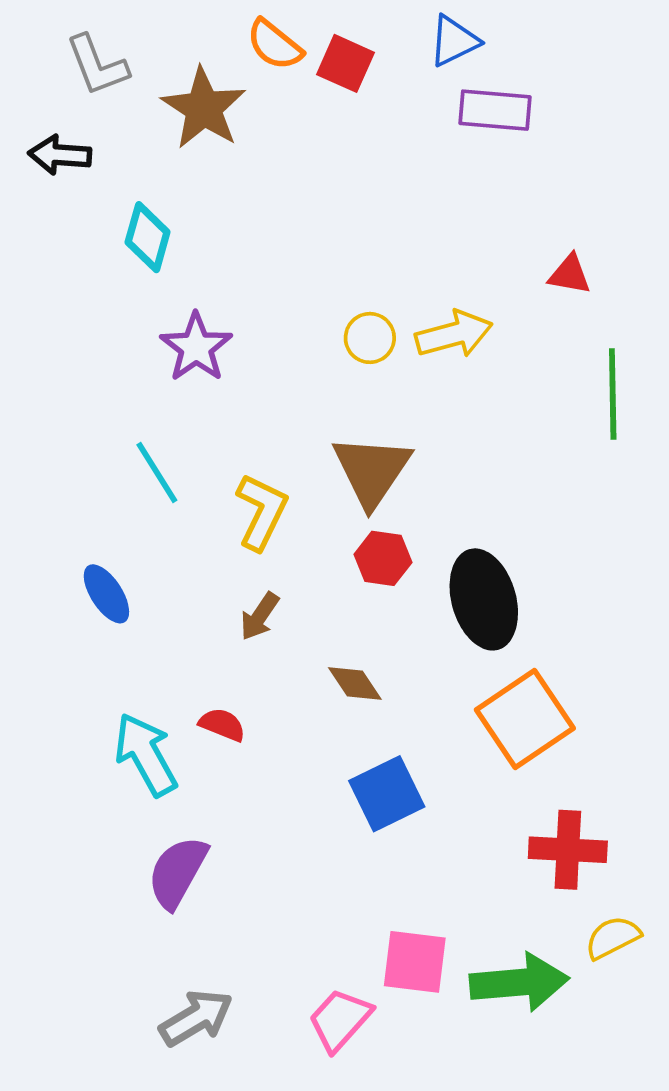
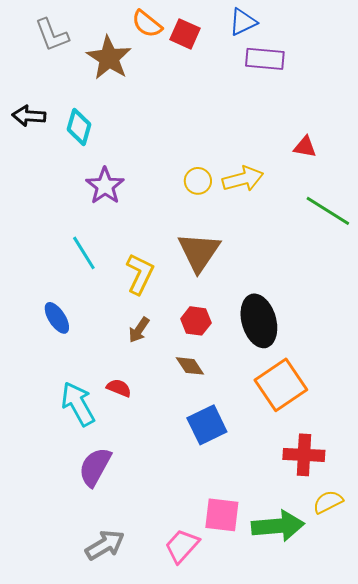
black arrow: (60, 155) -> (29, 116), moved
green line: (613, 394) -> (328, 211), turned -57
red hexagon: (383, 558) -> (196, 321), moved

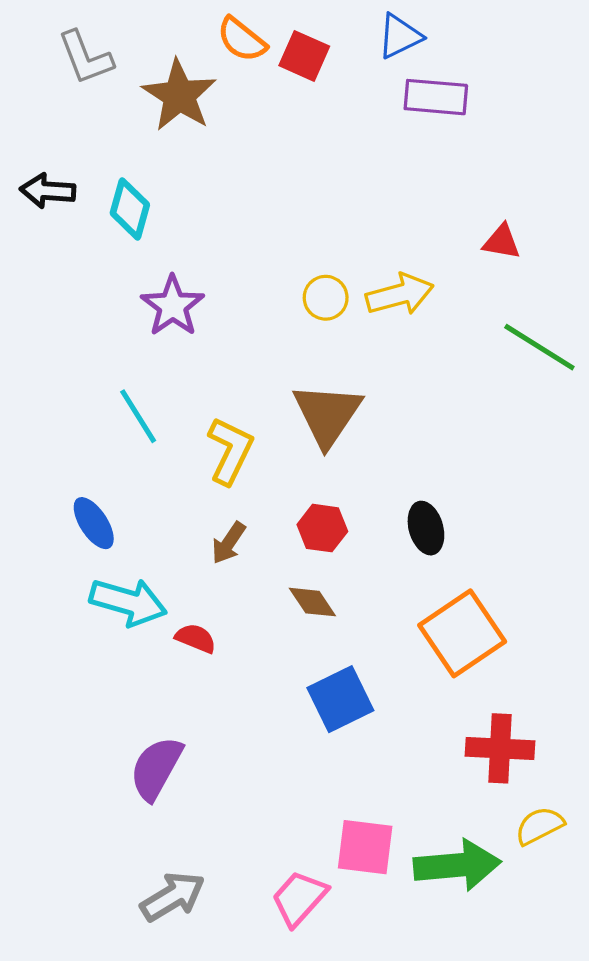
black ellipse: (259, 321) -> (426, 528), size x0.6
cyan arrow: (78, 404) -> (128, 602), moved, turned 135

